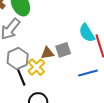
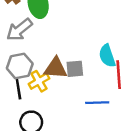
brown triangle: (47, 53) -> (56, 68), size x1.5

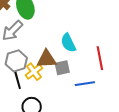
cyan semicircle: (107, 56) -> (68, 43), moved
gray square: (75, 69) -> (62, 68), moved

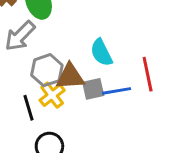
gray hexagon: (16, 61) -> (47, 70), moved
blue line: (85, 84) -> (117, 91), moved

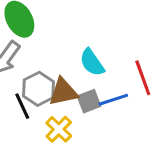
yellow cross: (52, 95) -> (59, 129), moved
black line: (28, 108) -> (22, 106), moved

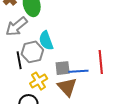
cyan semicircle: (92, 62) -> (46, 41), moved
brown triangle: (63, 92) -> (67, 87), moved, turned 45

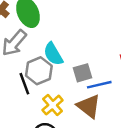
gray square: (63, 68) -> (83, 73), moved

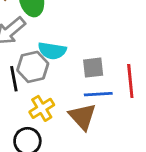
cyan semicircle: (53, 54) -> (52, 51), turned -60
gray square: (83, 73) -> (93, 68), moved

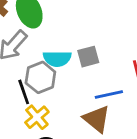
gray square: (93, 68) -> (88, 57), moved
yellow cross: (42, 108) -> (37, 117), moved

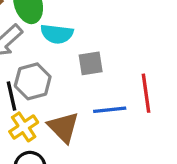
cyan semicircle: (57, 59) -> (57, 34), moved
brown triangle: (97, 119) -> (63, 127), moved

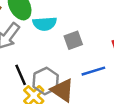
gray hexagon: (33, 81) -> (46, 81), moved

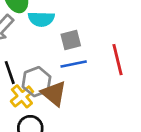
blue line: (93, 71) -> (74, 64), moved

